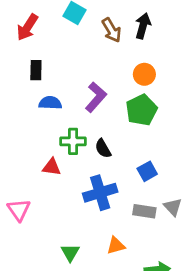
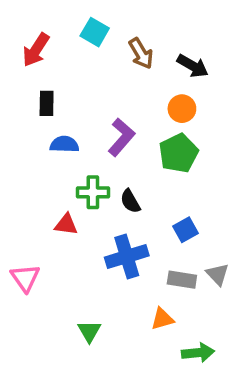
black arrow: (143, 26) -> (193, 66), moved, turned 105
orange triangle: (116, 245) -> (162, 319), moved

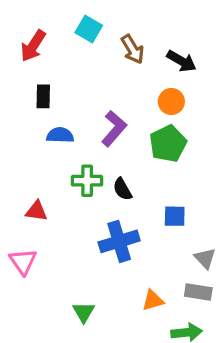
red triangle: (66, 224) -> (36, 211), moved
blue square: (186, 230) -> (175, 216), turned 30
gray rectangle: (182, 280) -> (198, 292), moved

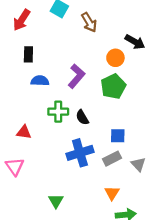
black arrow: (181, 61) -> (135, 42), moved
gray rectangle: (198, 292) -> (112, 159), moved, turned -36
orange triangle: (153, 300) -> (112, 193), moved, turned -42

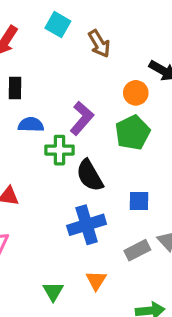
green cross: (58, 112) -> (60, 150), moved
black semicircle: (82, 117) -> (90, 176), size x1.5
gray rectangle: (112, 159) -> (137, 250), moved
orange triangle: (112, 193) -> (96, 280), moved

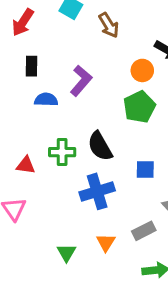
purple L-shape: (82, 118) -> (81, 81), moved
green cross: (60, 150) -> (62, 152), moved
gray rectangle: (137, 250) -> (144, 231), moved

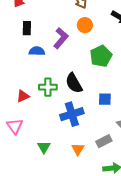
orange circle: (142, 70) -> (85, 25), moved
red triangle: (26, 165) -> (23, 96), turned -32
green triangle: (66, 253) -> (44, 147), moved

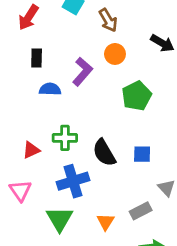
black semicircle: (74, 83) -> (104, 153), moved
blue cross: (72, 114) -> (73, 181), moved
green triangle: (44, 147) -> (60, 219), size x1.5

